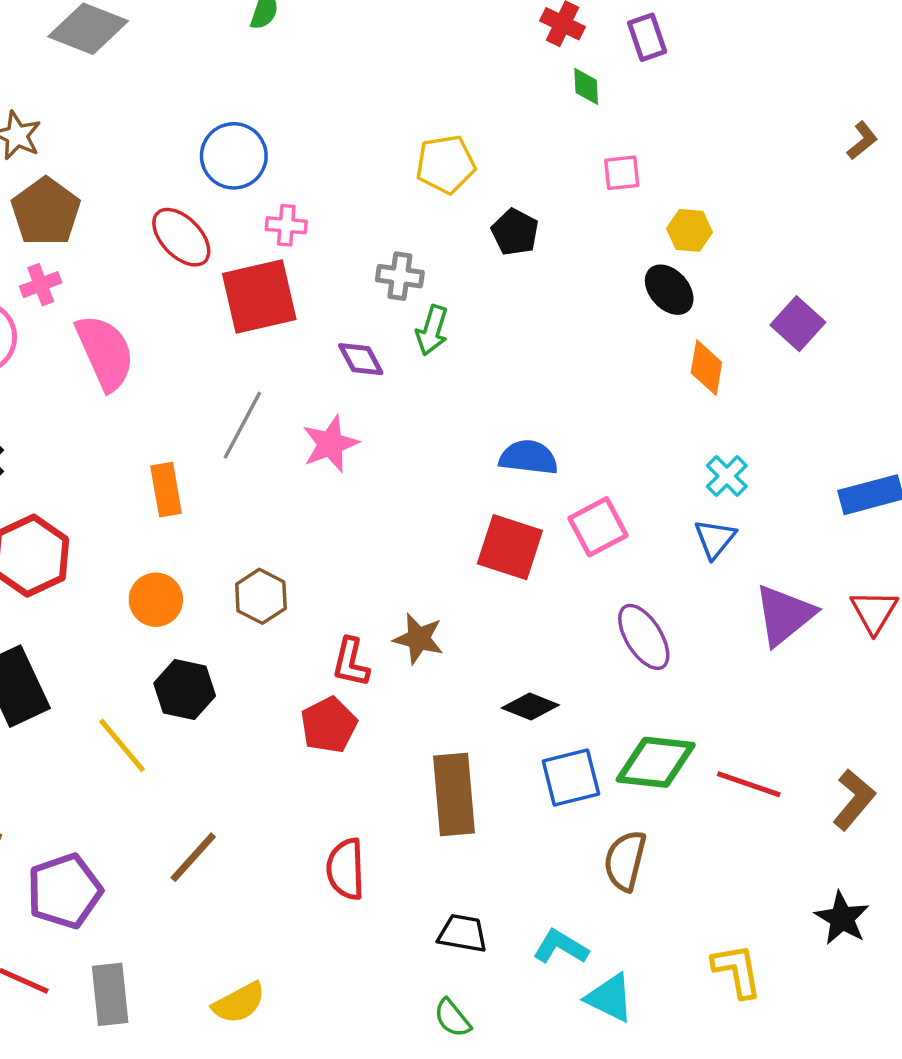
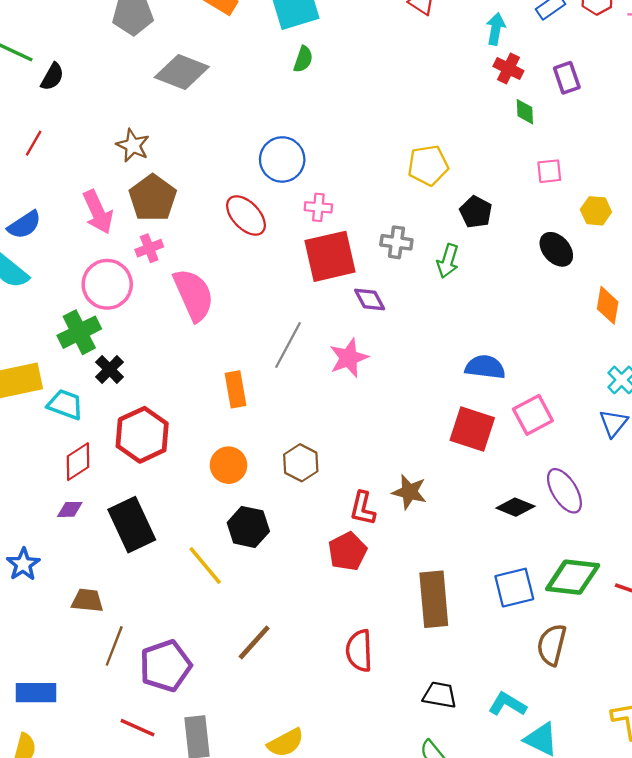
black ellipse: (669, 290) -> (556, 249), moved
red square: (259, 296) -> (330, 256), moved
green arrow: (432, 330) -> (448, 261), moved
black diamond: (530, 706) -> (515, 507), moved

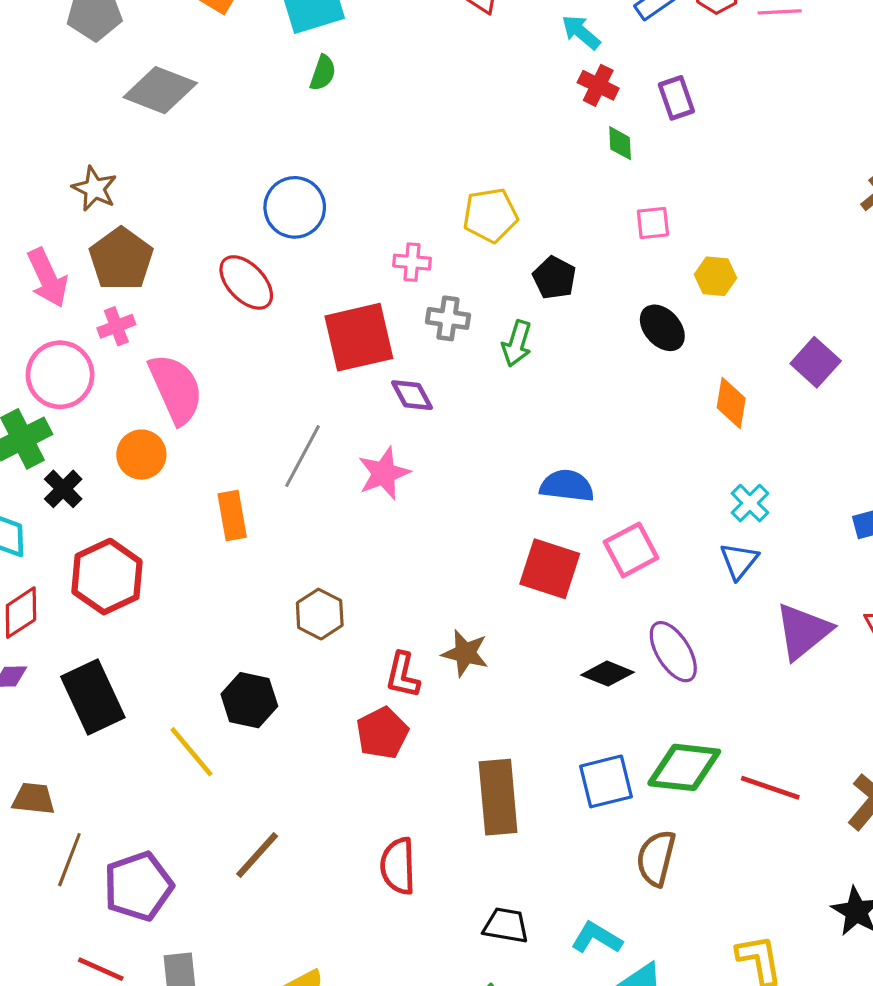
cyan arrow: (496, 29) -> (581, 32), turned -60
pink cross: (318, 207) -> (412, 262), moved
orange circle: (228, 465) -> (141, 455), moved

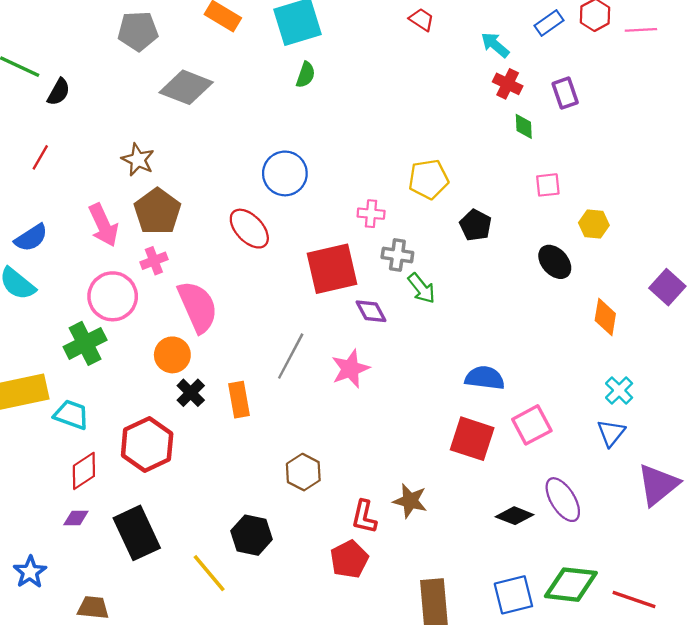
green arrow: (517, 343) -> (422, 288), moved, turned -56
black cross: (63, 489) -> (191, 393), moved

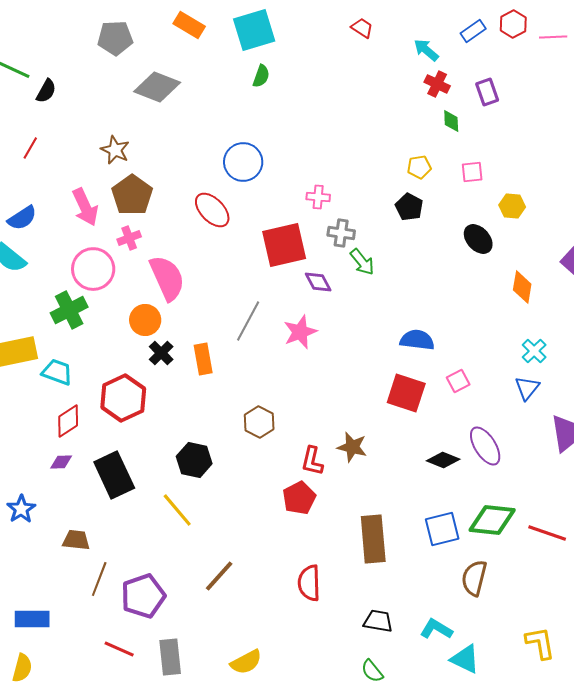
yellow pentagon: (428, 179) -> (419, 167), moved, size x0.7
pink square: (532, 425) -> (458, 381), size x0.7
black hexagon: (252, 535) -> (194, 460), moved

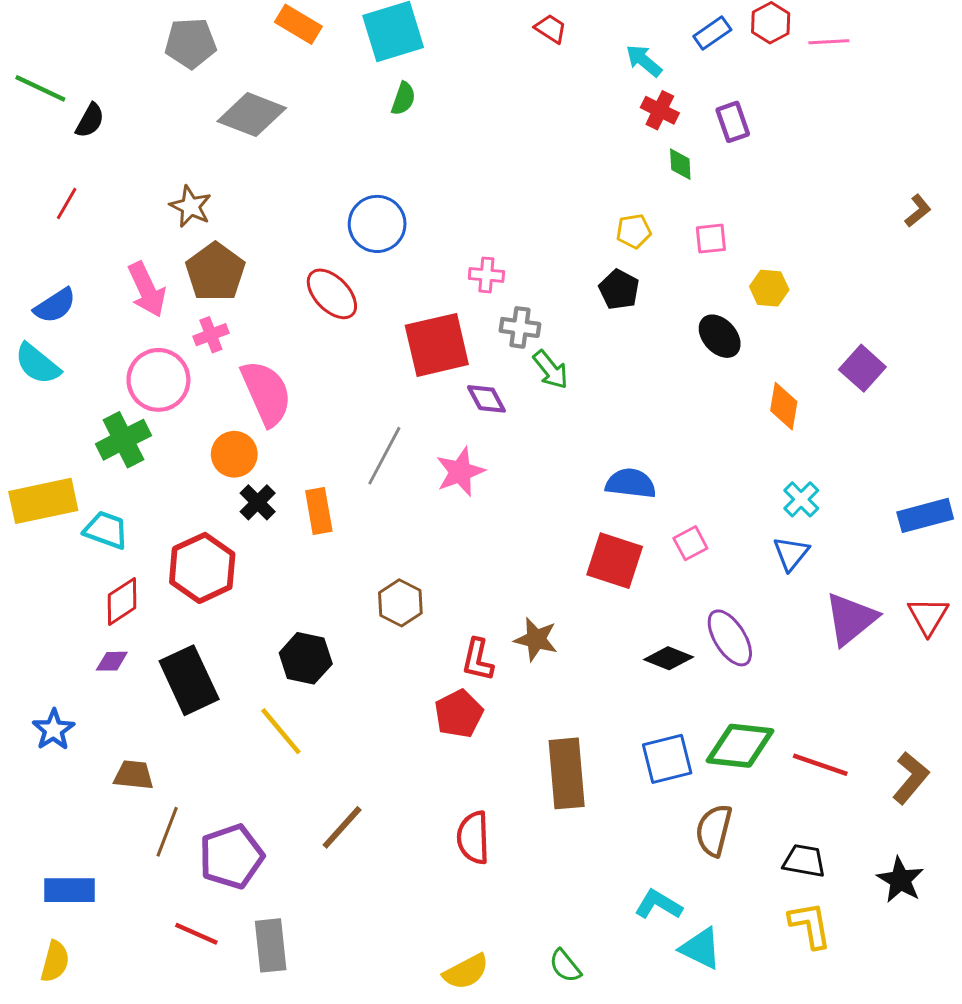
black trapezoid: (378, 621) -> (804, 861), moved
yellow semicircle: (246, 662) -> (466, 972), moved

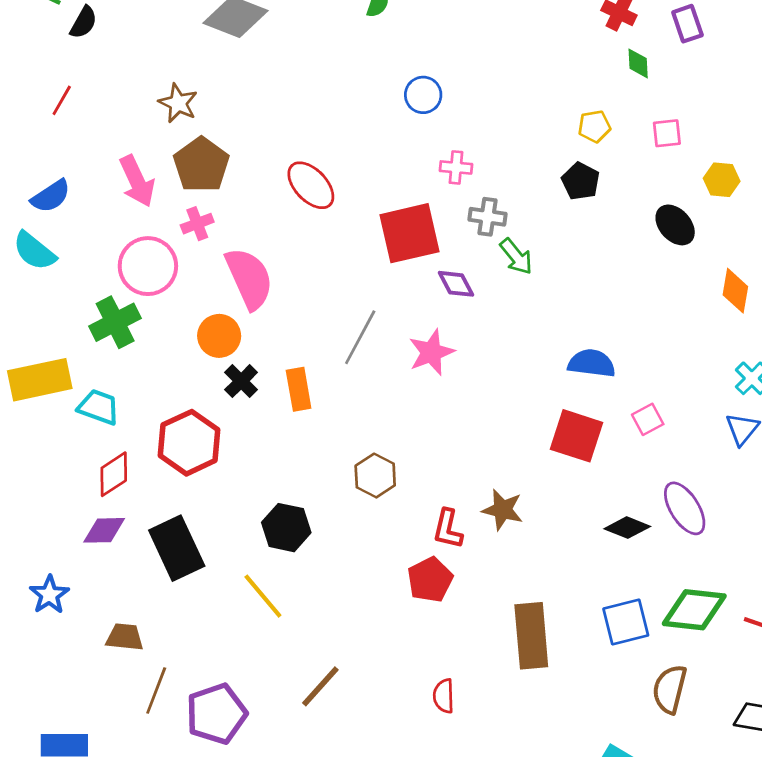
blue circle: (377, 224) -> (423, 95), moved, size x0.7
purple diamond: (112, 661) -> (104, 530), size x1.4
red semicircle: (473, 838) -> (444, 696), size x0.7

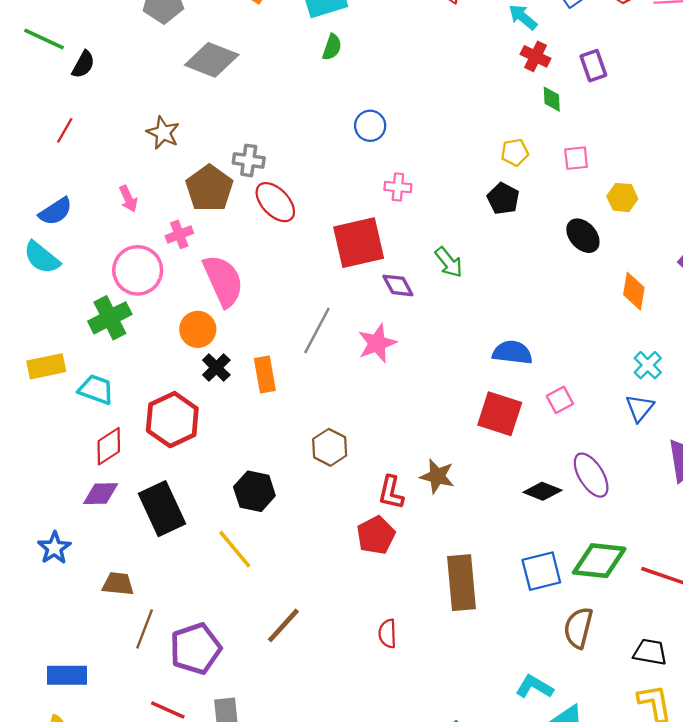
brown pentagon: (201, 165) -> (209, 188), moved
pink arrow: (137, 181) -> (128, 199), size x0.6
gray cross: (487, 217) -> (249, 160), moved
yellow rectangle: (40, 380) -> (46, 366), size x0.7

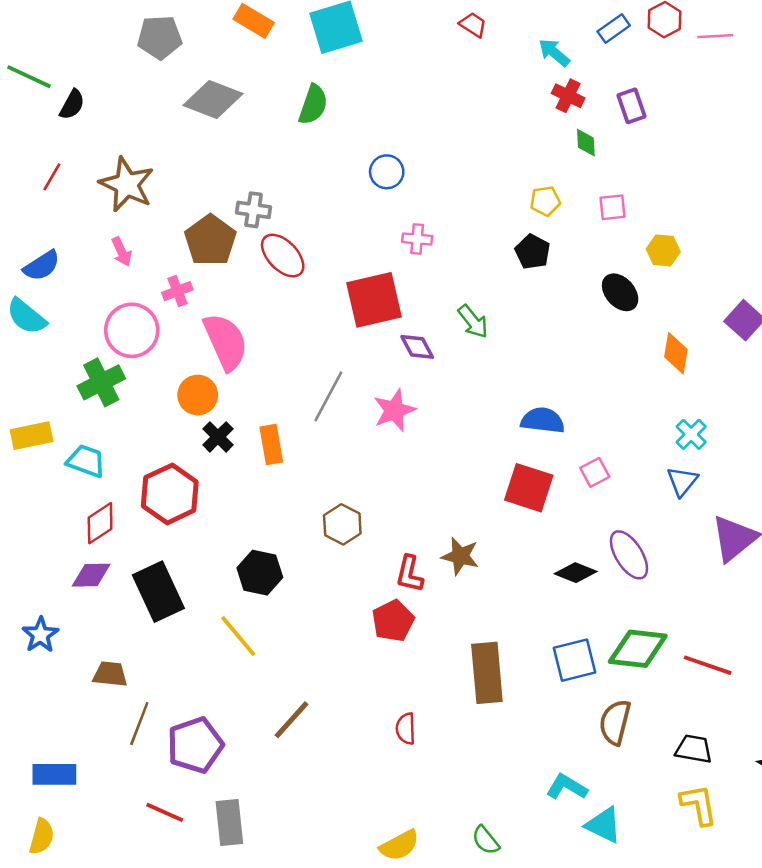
green semicircle: (332, 47) -> (313, 105), moved, size x1.4
brown star: (163, 133) -> (127, 184), moved, size x1.5

